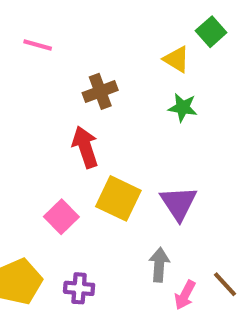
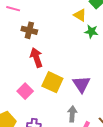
brown cross: (100, 91) -> (29, 30), moved, turned 35
green star: (183, 108) -> (91, 32), moved

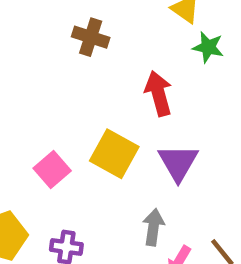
brown cross: (29, 30) -> (91, 37), moved
red arrow: (36, 58) -> (159, 93), moved

